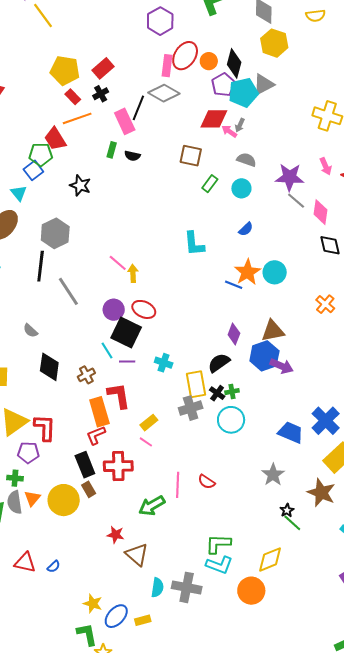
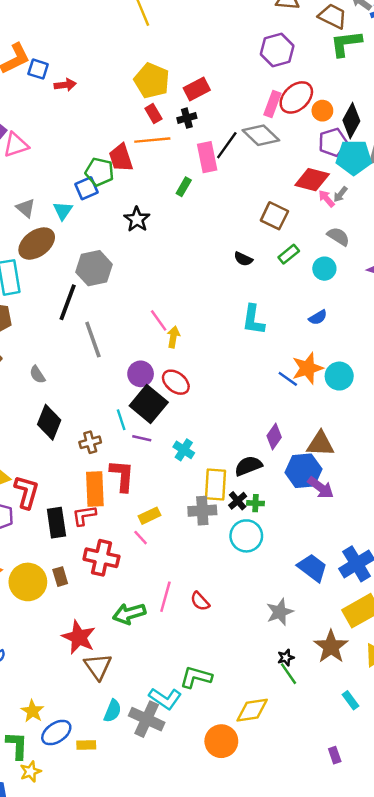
black semicircle: (132, 156) -> (243, 259), moved
black rectangle: (85, 465) -> (56, 523), moved
red star: (116, 535) -> (79, 637), size x1.6
cyan L-shape: (219, 565) -> (165, 699), moved

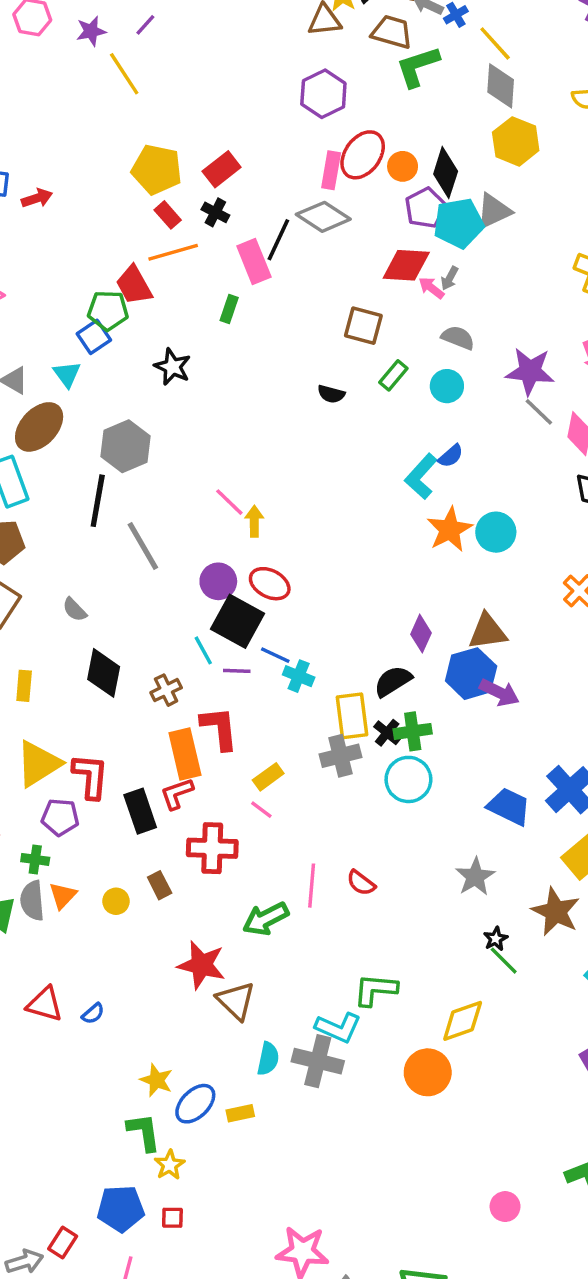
black cross: (187, 118) -> (215, 212), turned -36
cyan L-shape: (253, 320) -> (421, 476), moved, turned 44
blue line: (288, 379) -> (275, 655), moved
green cross: (255, 503) -> (413, 731), size x1.5
yellow circle: (28, 582) -> (116, 901), size x0.5

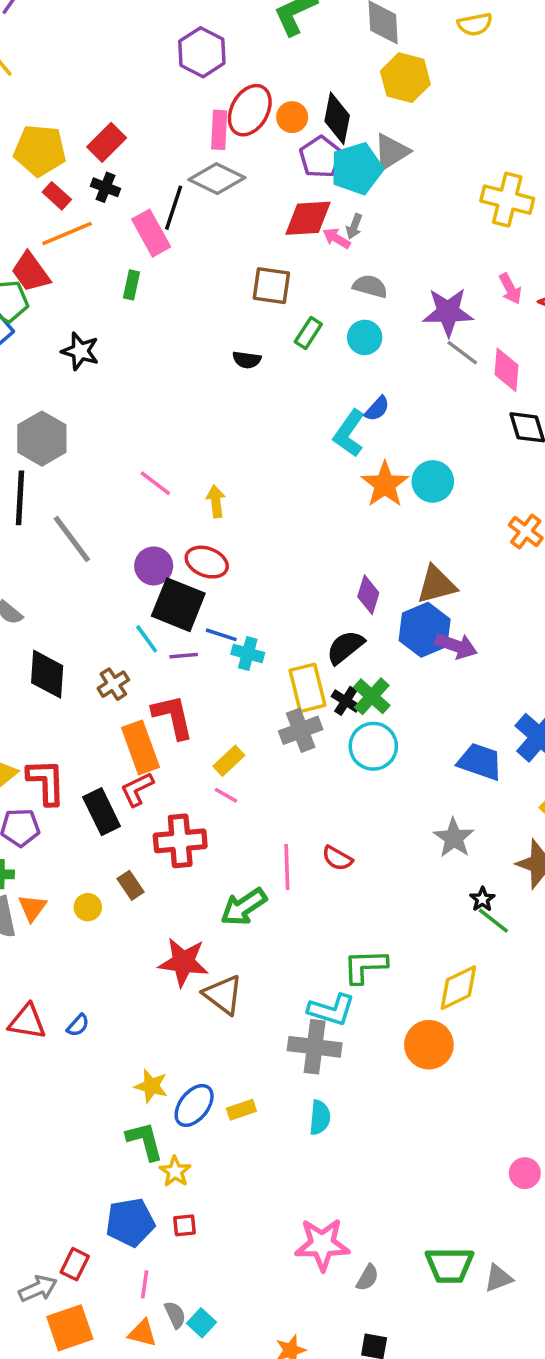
yellow arrow: (254, 521) -> (216, 501), moved
green cross: (413, 731) -> (372, 696), turned -33
cyan semicircle: (268, 1059) -> (320, 1118), moved

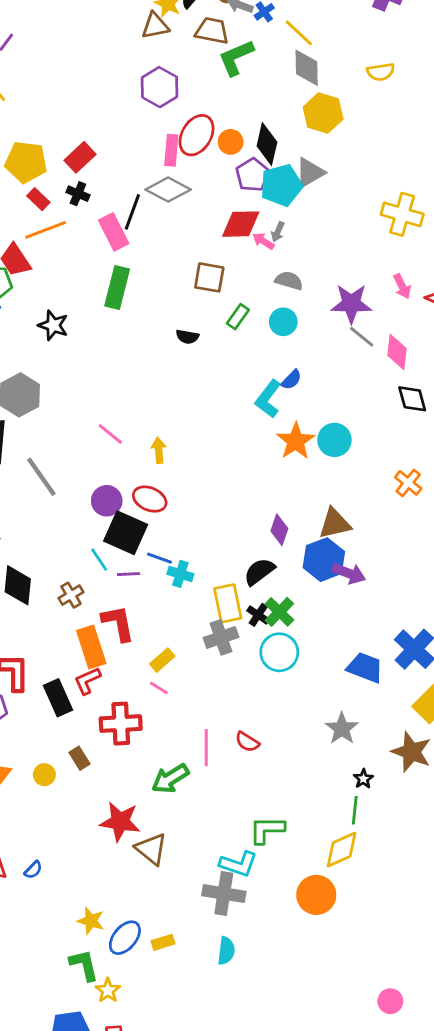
green rectangle: (131, 285) -> (117, 288), moved, size x1.8
green line: (493, 921) -> (355, 810), moved, turned 56

